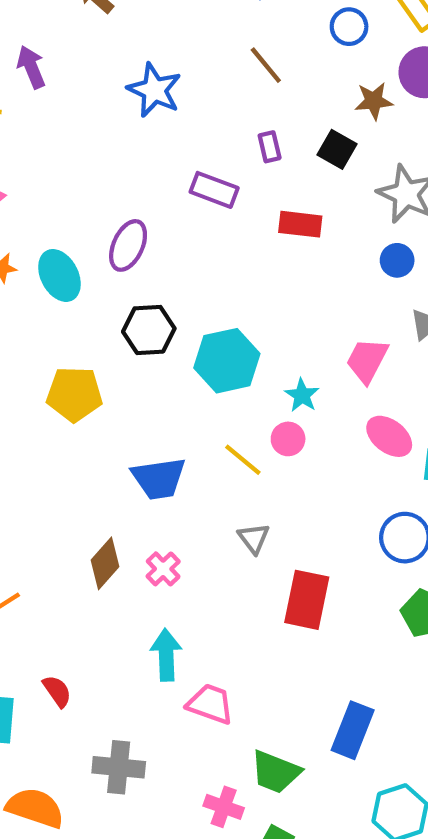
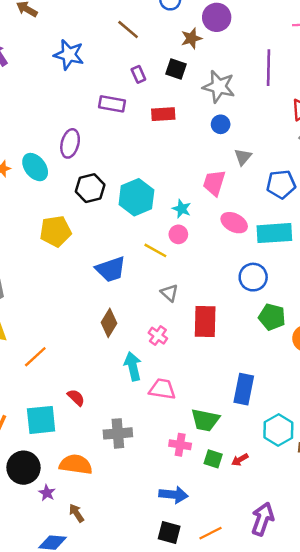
brown diamond: (105, 563) -> (109, 323), moved
pink cross: (163, 569) -> (158, 336), moved

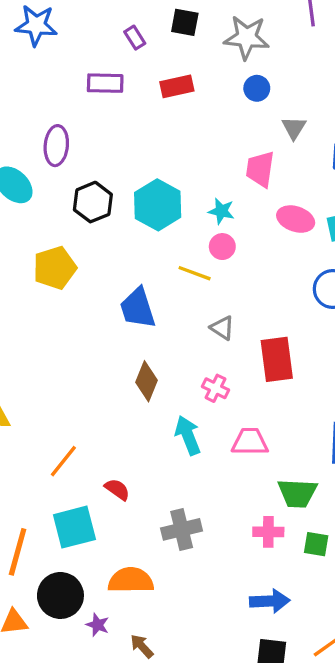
blue trapezoid: (111, 269) -> (138, 308), turned 100
orange line: (35, 357) -> (63, 461), moved
pink trapezoid: (162, 389) -> (250, 442), moved

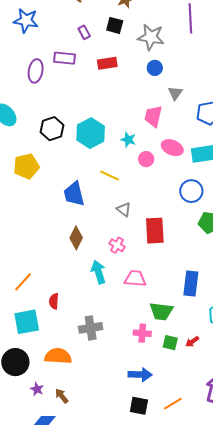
purple ellipse: (56, 146) -> (36, 71), moved
pink circle: (222, 247) -> (146, 159), moved
red semicircle: (117, 489) -> (54, 301), turned -126
purple star: (98, 625) -> (37, 389), moved

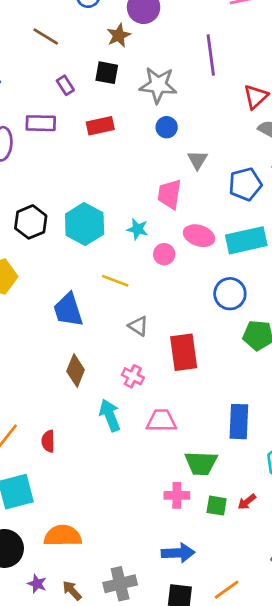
red semicircle: (54, 301) -> (48, 441), moved
gray cross: (91, 328) -> (120, 584), moved

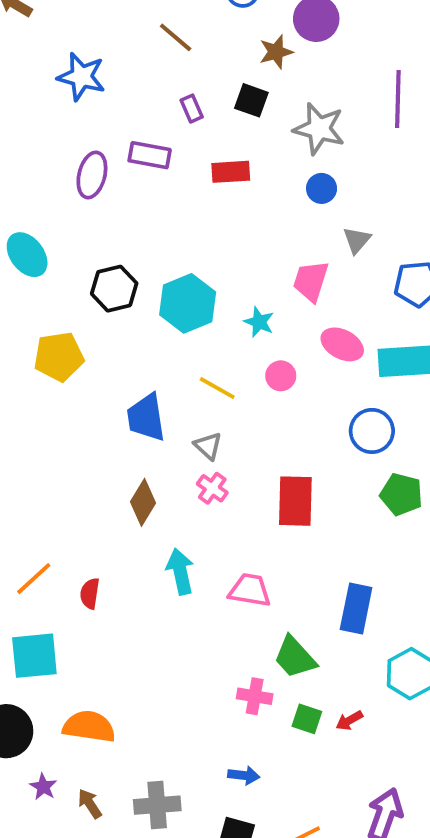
pink circle: (164, 254) -> (281, 376), moved
gray triangle: (138, 326) -> (208, 446), moved
pink cross: (133, 376) -> (212, 488), moved
green trapezoid: (201, 463) -> (295, 657), turned 36
blue arrow: (178, 553) -> (244, 775), size x0.7

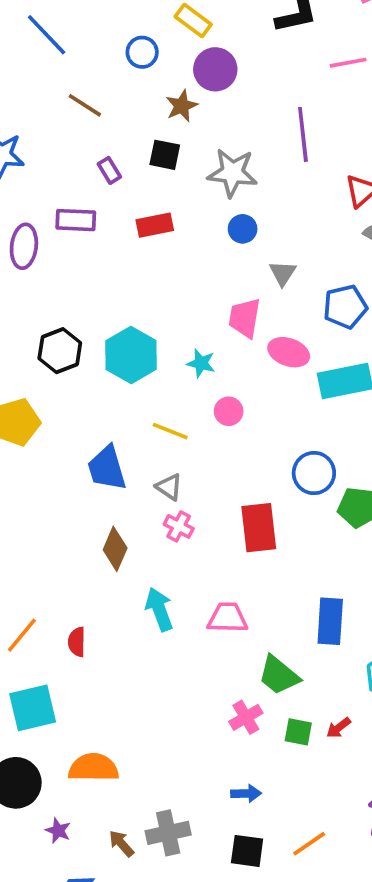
pink ellipse: (342, 344) -> (289, 352), moved
blue circle: (372, 431) -> (314, 473), moved
pink cross: (255, 696) -> (246, 717), turned -32
brown arrow: (90, 804) -> (121, 843), moved

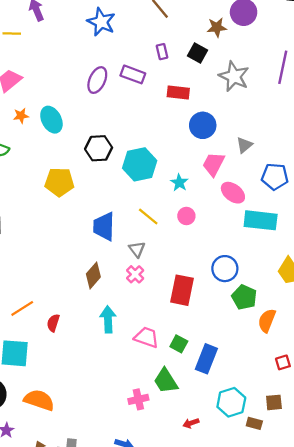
blue circle: (243, 229) -> (203, 125), moved, size x1.5
green square: (298, 732) -> (179, 344), moved

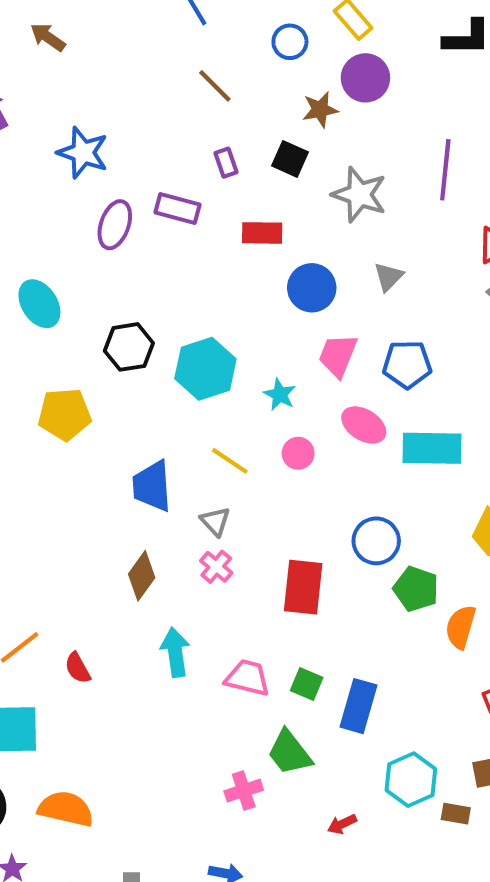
blue star: (101, 22) -> (83, 153), moved
gray triangle: (244, 145) -> (389, 277), moved
blue pentagon: (275, 177) -> (407, 364), moved
pink ellipse: (233, 193) -> (364, 425), moved
red semicircle: (53, 323) -> (78, 668), turned -42

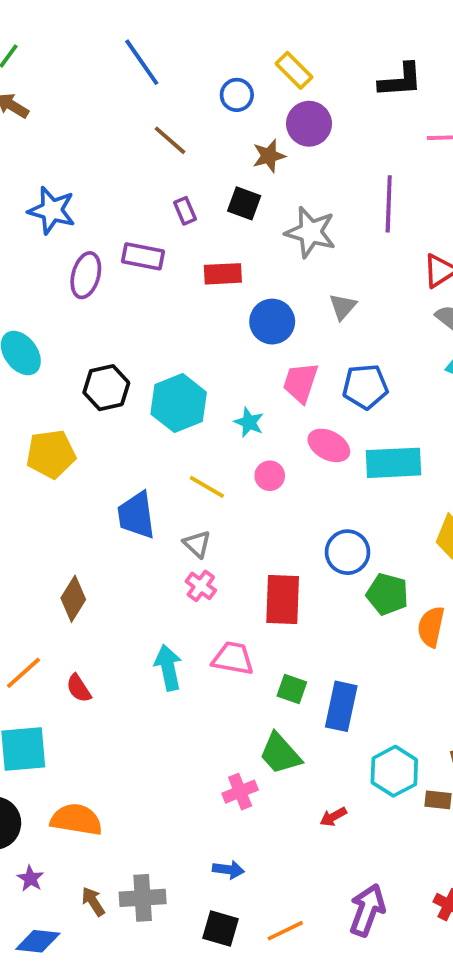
brown diamond: (142, 576) -> (73, 599), moved
pink trapezoid: (247, 678) -> (233, 658), moved

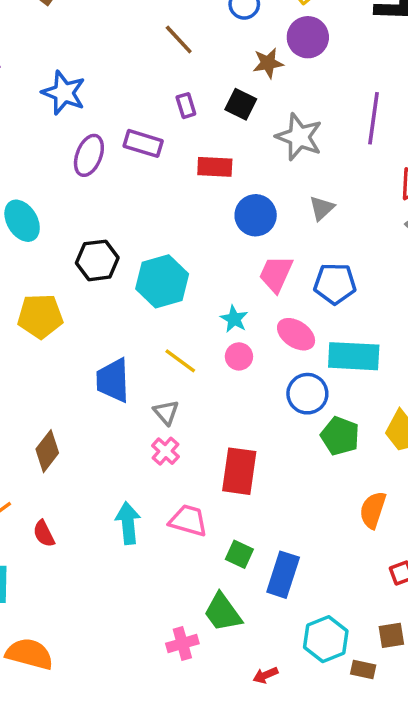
cyan star: (249, 422) -> (234, 319), moved
blue circle: (348, 552) -> (307, 394), moved
green pentagon: (387, 594) -> (340, 436), moved

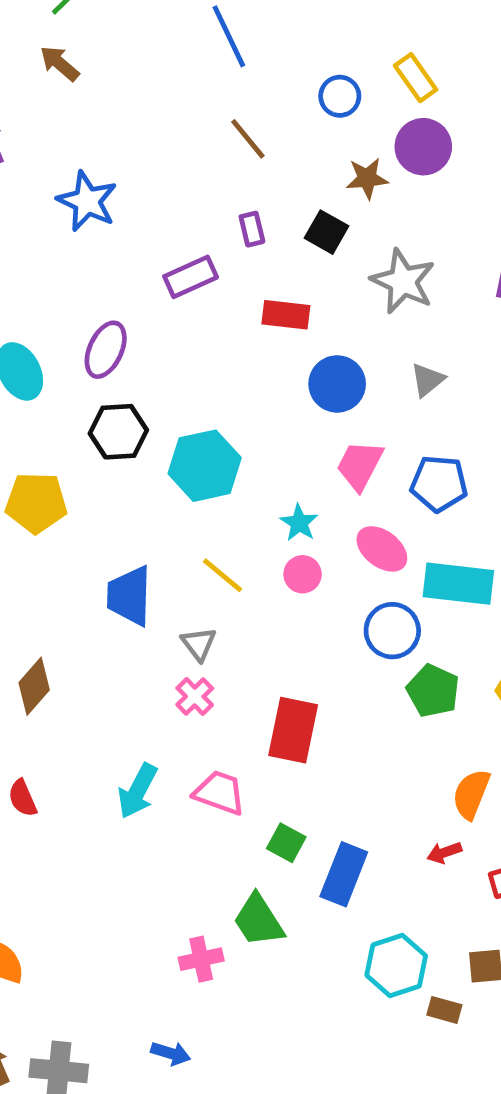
purple rectangle: (143, 143) -> (191, 277), turned -45
purple ellipse: (89, 155) -> (106, 350), moved
cyan arrow: (128, 523) -> (138, 791), turned -150
red arrow: (265, 675) -> (444, 853), moved

